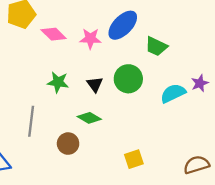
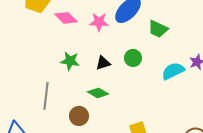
green circle: (128, 79) -> (133, 58), size x0.7
black triangle: (95, 84) -> (103, 63), turned 49

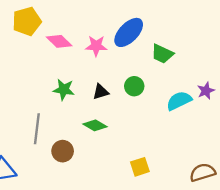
brown circle: (79, 116) -> (63, 151), moved

